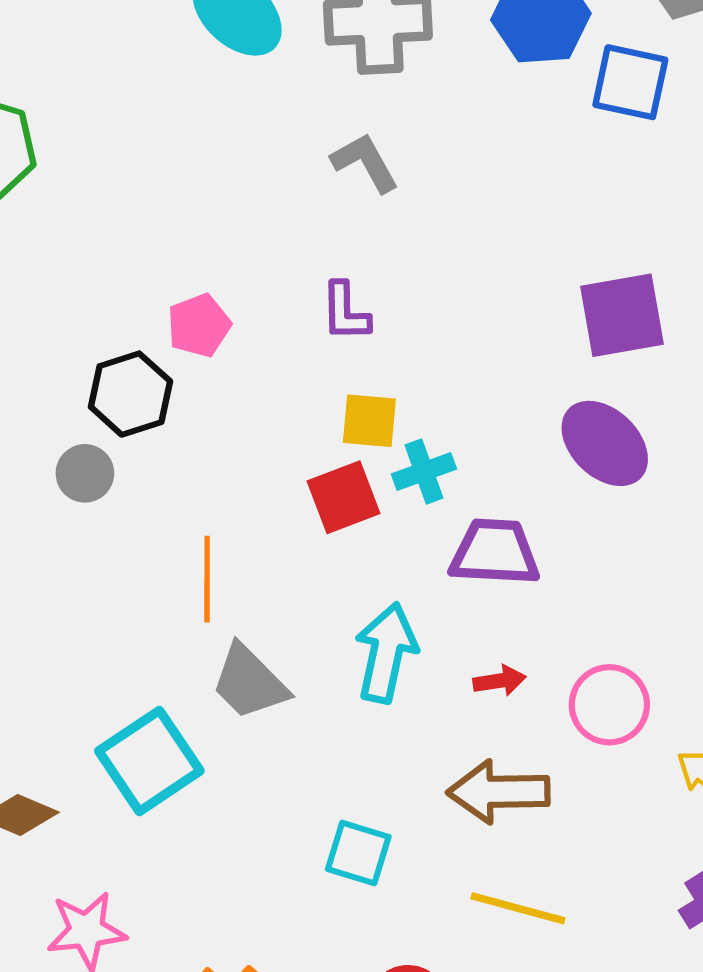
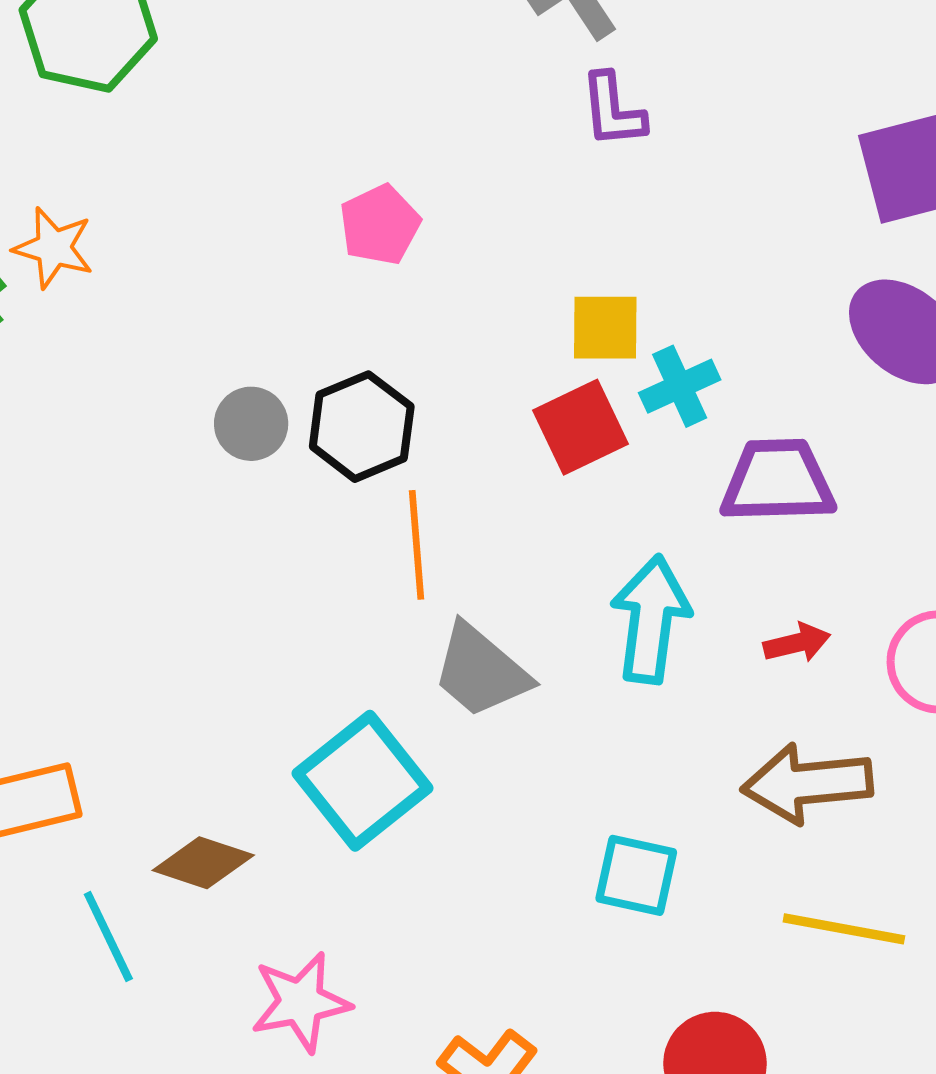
purple L-shape: (345, 312) -> (613, 110), moved
black hexagon: (130, 394) -> (362, 427), moved

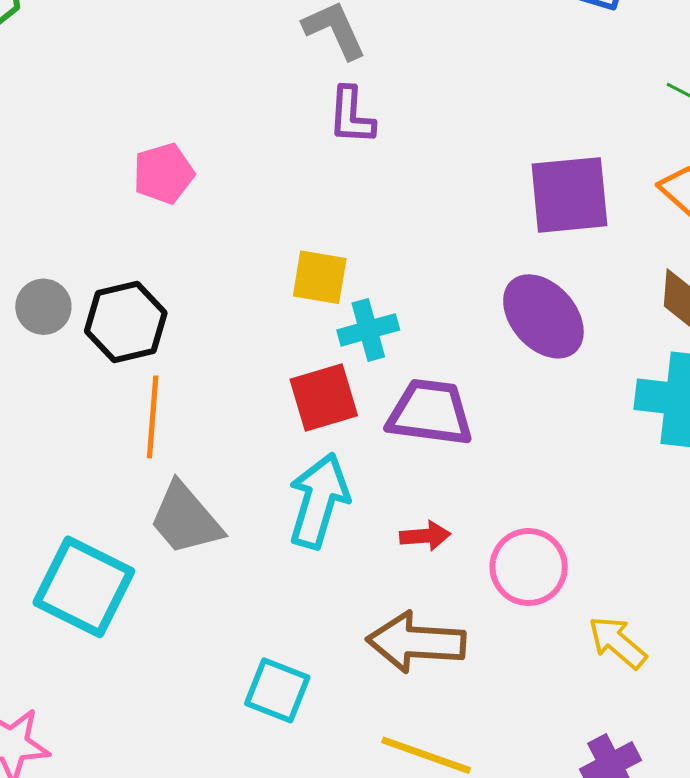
red square: (581, 427) -> (324, 397), moved
cyan square: (362, 781) -> (84, 587), turned -34

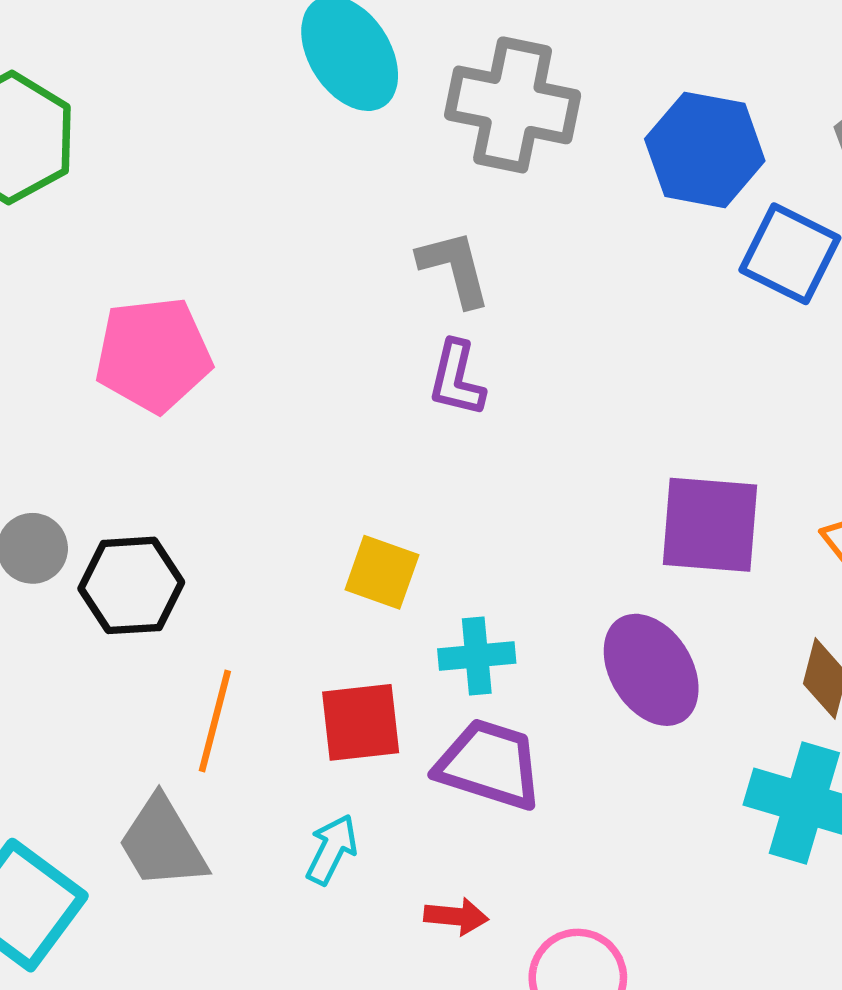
pink pentagon: (163, 173) -> (153, 355), moved, size x1.5
cyan cross: (368, 330) -> (477, 656), moved
orange line: (153, 417) -> (215, 721), moved
cyan arrow: (319, 501) -> (332, 849), size x0.6

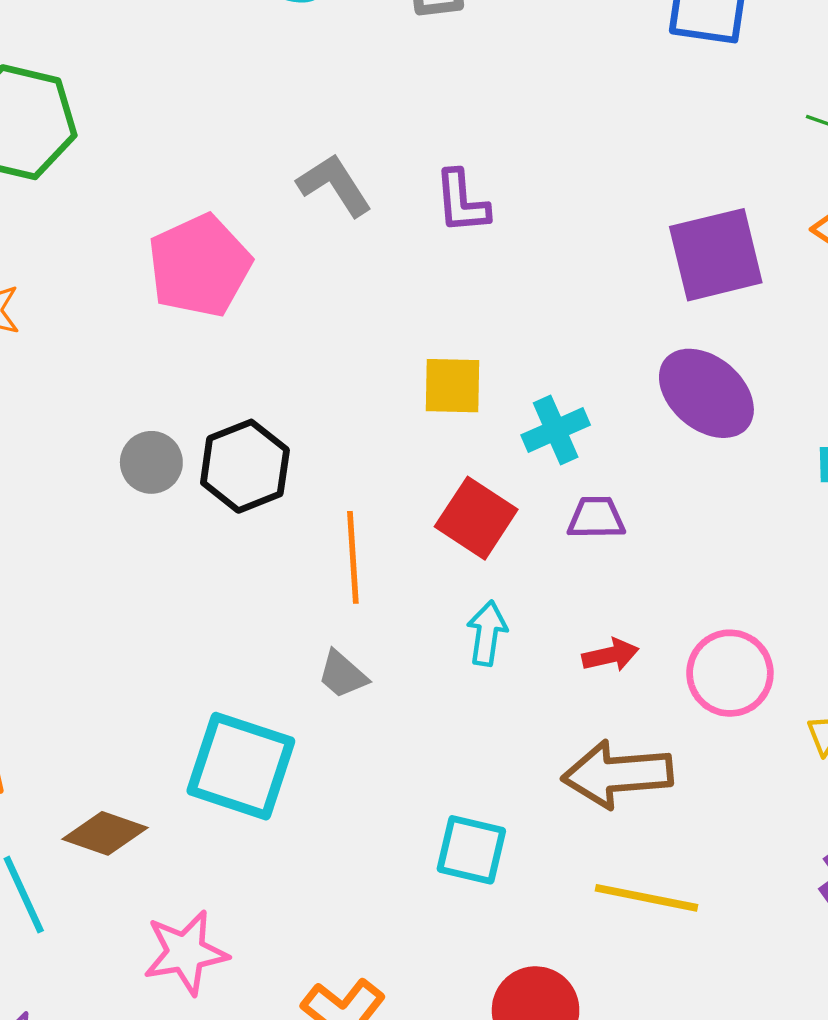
gray L-shape: (455, 268) -> (334, 185), moved
red square: (361, 722) -> (476, 518), turned -32
purple trapezoid: (489, 764) -> (596, 518), size x0.6
gray trapezoid: (162, 843) -> (343, 675), size x0.6

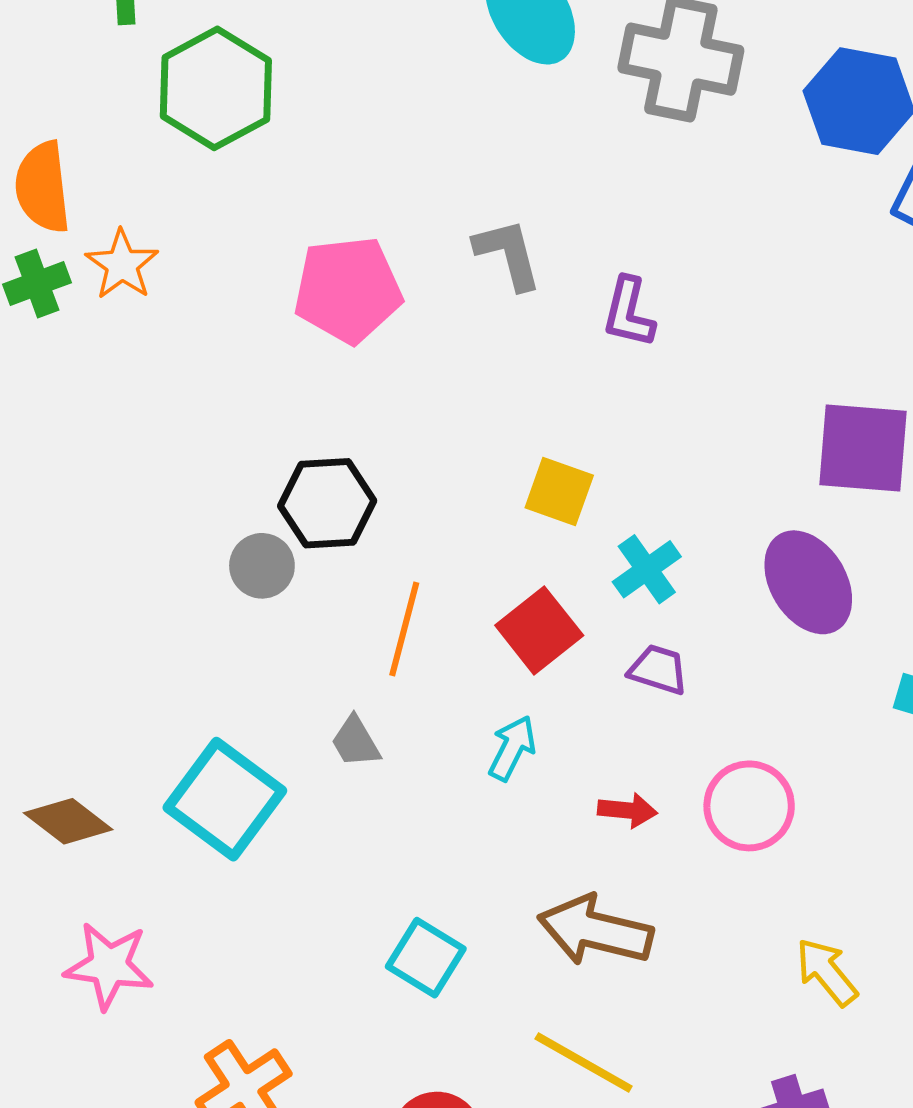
cyan cross: (556, 430) -> (647, 569), turned -30
gray circle: (151, 462) -> (262, 566), moved
pink circle: (730, 673) -> (749, 806), moved

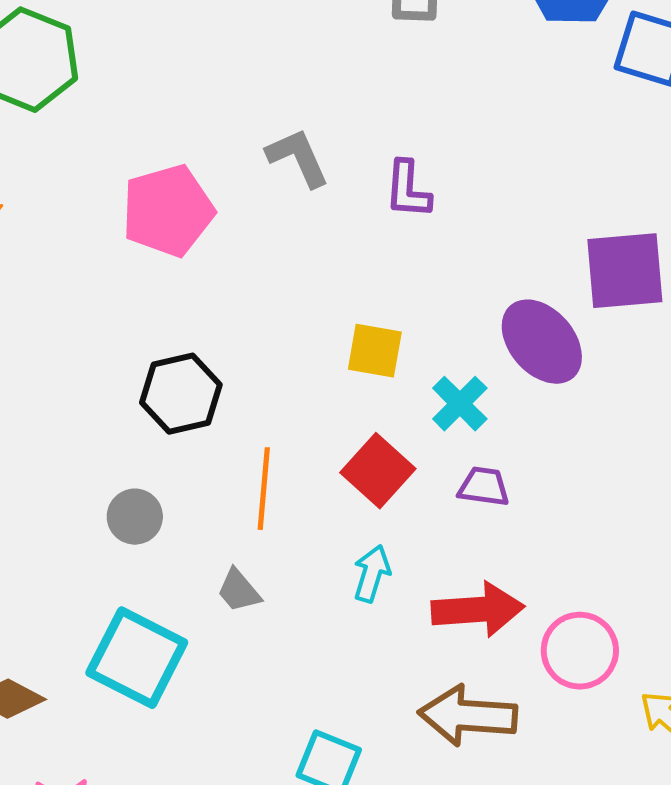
gray circle: (262, 566) -> (135, 517), moved
purple ellipse: (808, 582) -> (542, 342), moved
pink circle: (749, 806) -> (580, 651), moved
red arrow: (627, 810) -> (478, 610), size x1.8

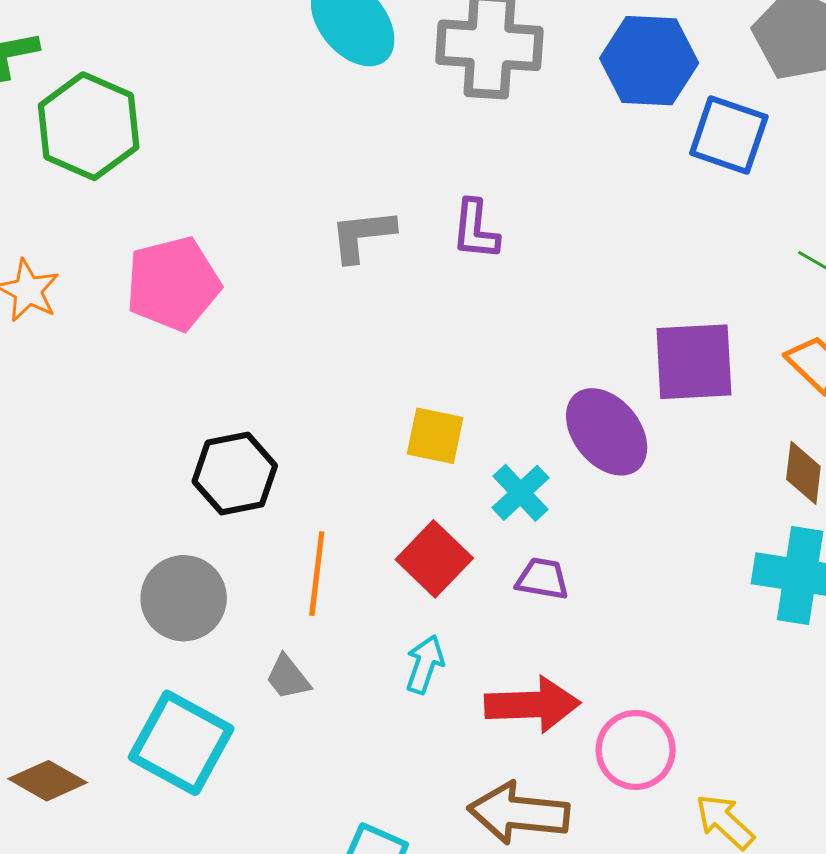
gray L-shape: (298, 158) -> (362, 235), turned -74
purple L-shape: (408, 190) -> (475, 230), moved
pink pentagon: (168, 211) -> (173, 284), moved
gray circle: (135, 517) -> (184, 598), size x1.5

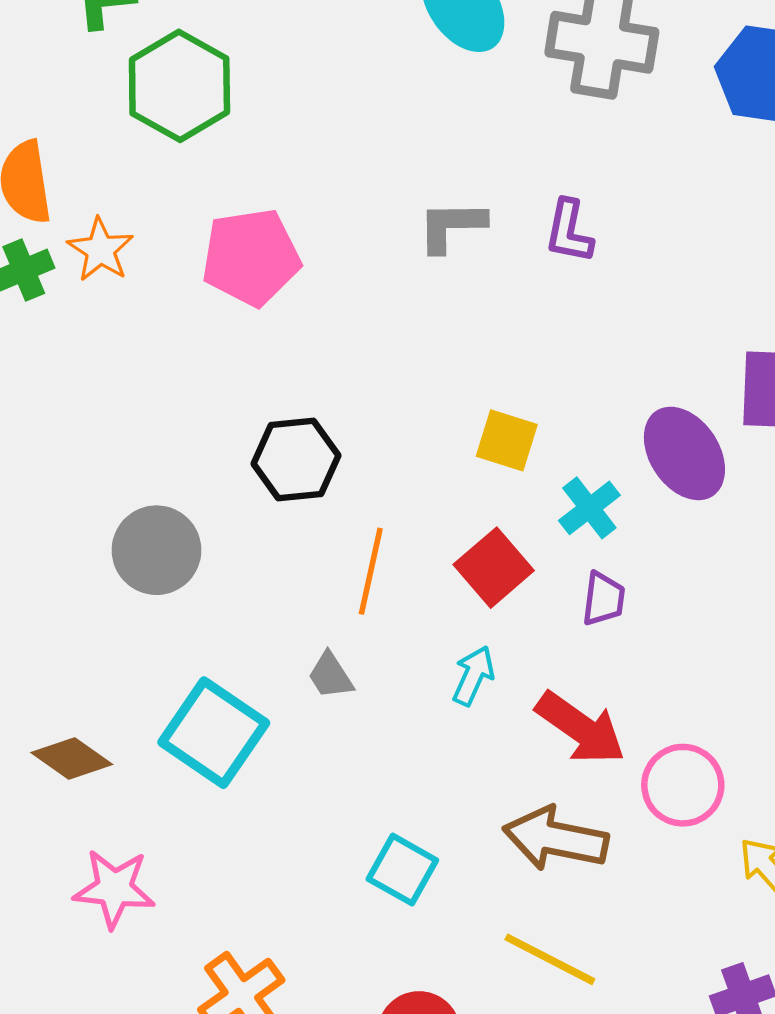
purple trapezoid: (542, 579) -> (604, 599), turned 82
gray circle: (184, 598) -> (156, 550), moved
red arrow: (532, 705) -> (581, 728), turned 32

